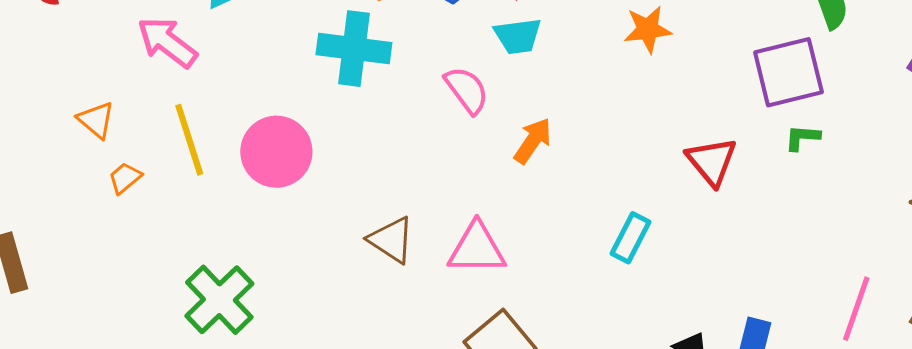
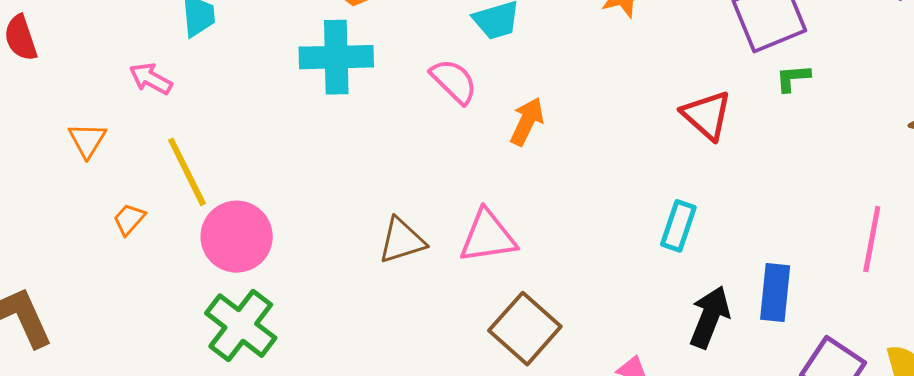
pink arrow: (167, 42) -> (151, 79), size x0.7
orange triangle: (96, 120) -> (87, 140), moved, turned 30
pink circle: (276, 152) -> (237, 237), moved
cyan rectangle: (630, 238) -> (678, 226), moved
brown triangle: (391, 240) -> (402, 241), turned -42

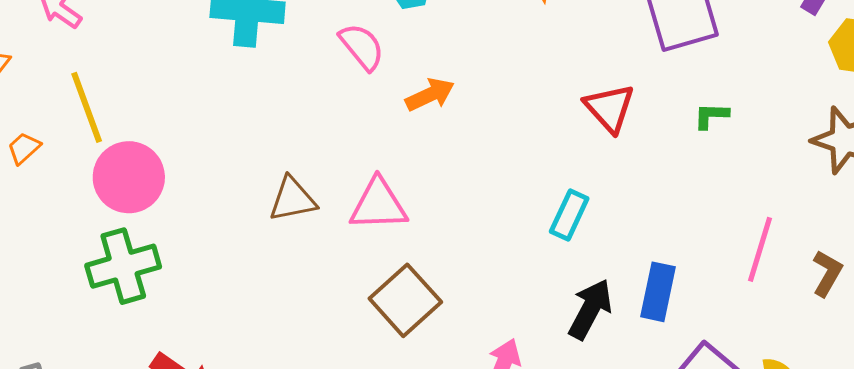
green L-shape: (793, 78) -> (711, 116), moved
orange arrow: (527, 121) -> (430, 95), turned 33
green cross: (241, 326) -> (123, 266), turned 30

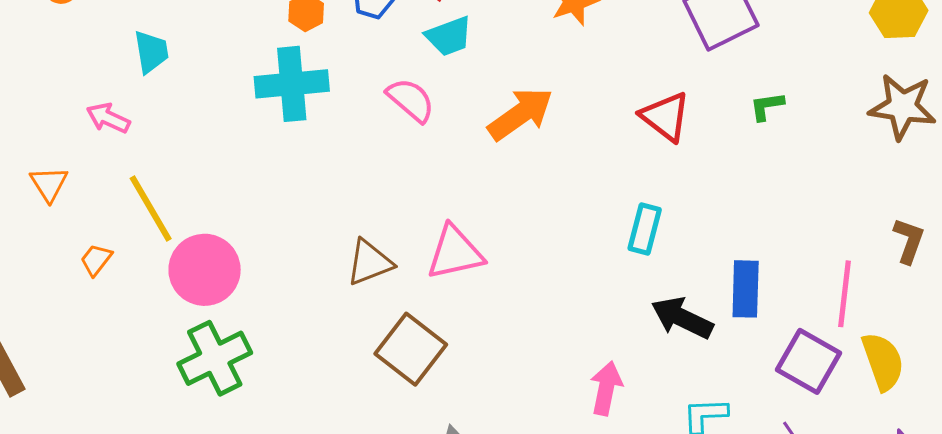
orange arrow: (430, 95) -> (520, 114), moved, size x1.4
pink line: (760, 249) -> (844, 294), moved
brown square: (405, 300) -> (411, 349), moved
black arrow: (590, 309) -> (682, 318), turned -82

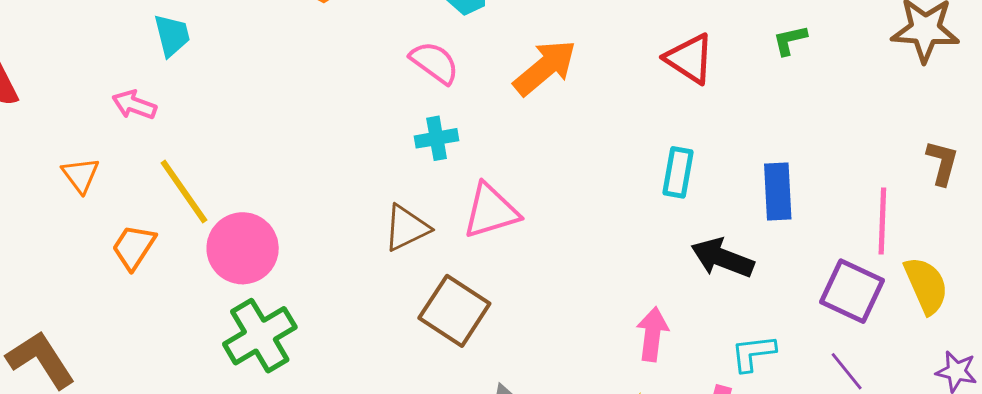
cyan cross: (292, 84) -> (437, 138), moved, size x0.6
orange trapezoid: (96, 260) -> (134, 247), size x1.4
blue rectangle: (746, 289) -> (778, 191), moved

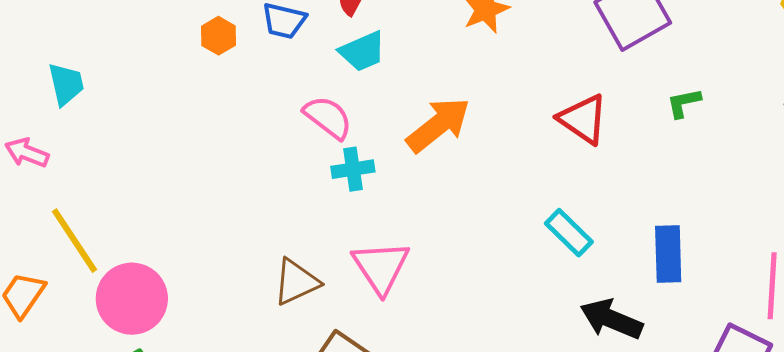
cyan cross: (437, 138) -> (353, 169), moved
cyan rectangle: (678, 172) -> (569, 233), turned -57
pink triangle: (491, 211) -> (381, 267), turned -48

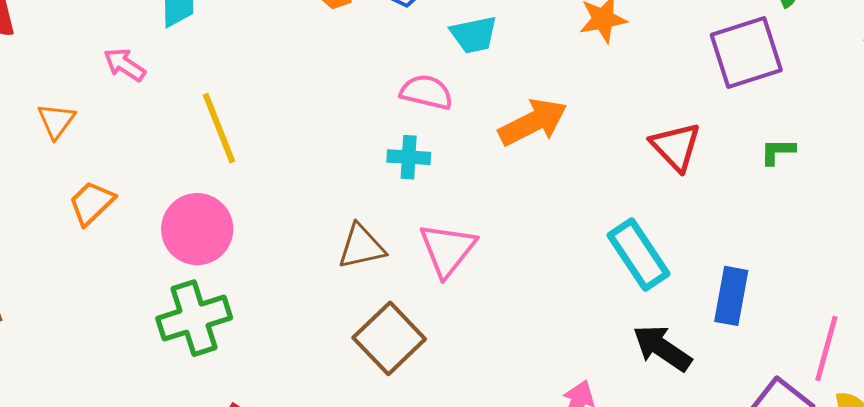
pink semicircle: (328, 117) -> (426, 92), turned -36
cyan cross: (353, 169) -> (409, 157), moved
cyan rectangle: (569, 233) -> (638, 255), size x1.4
yellow line: (75, 241) -> (219, 128), moved

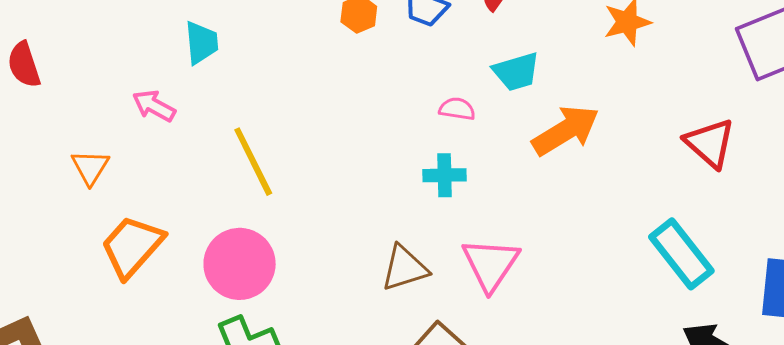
cyan trapezoid: (474, 35) -> (516, 72), moved
pink semicircle: (426, 92) -> (457, 109), size x0.7
orange trapezoid: (92, 203) -> (132, 246), size x1.4

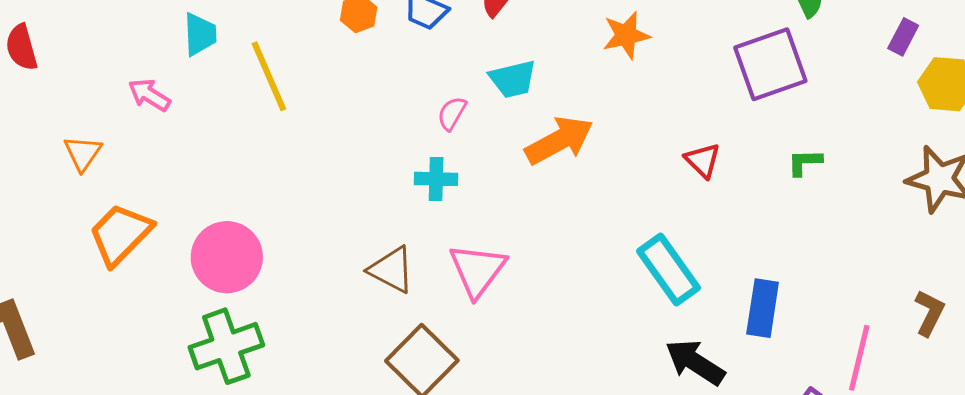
pink semicircle: (457, 109) -> (452, 113), turned -72
red triangle: (710, 143) -> (703, 160), size x0.7
yellow line: (253, 162) -> (269, 76), moved
brown triangle: (405, 268) -> (391, 270), turned 42

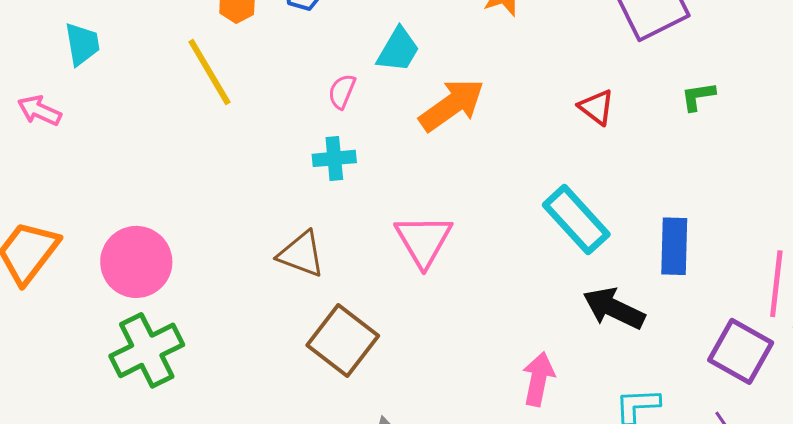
yellow line: (269, 76) -> (209, 72), moved
cyan trapezoid: (513, 79) -> (398, 50), turned -39
pink triangle: (477, 270) -> (424, 240), moved

